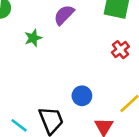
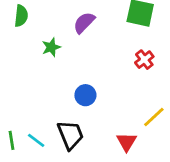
blue circle: (82, 96) -> (85, 95), moved

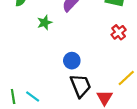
black trapezoid: (70, 135) -> (81, 86), moved

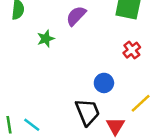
blue circle: (72, 61) -> (104, 83), moved

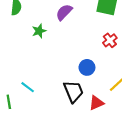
cyan line: (32, 125) -> (28, 87), moved
red triangle: (115, 126) -> (96, 103), turned 35

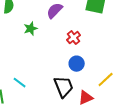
red cross: (110, 40) -> (74, 38), moved

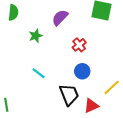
cyan line: (20, 83) -> (39, 73), moved

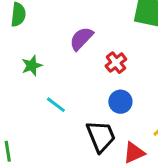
purple semicircle: (60, 18) -> (81, 39), moved
green star: (36, 36) -> (32, 66), moved

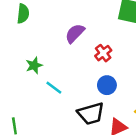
green star: (32, 66) -> (34, 65), moved
black trapezoid: (101, 136) -> (91, 114), turned 96

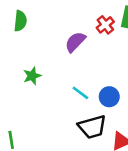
red cross: (103, 53) -> (105, 25), moved
cyan line: (54, 88) -> (80, 93), moved

